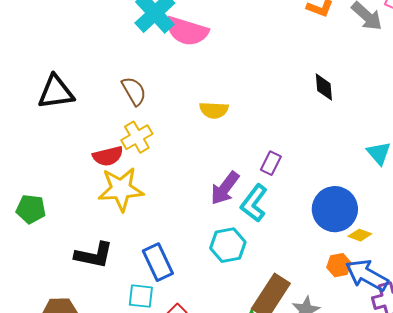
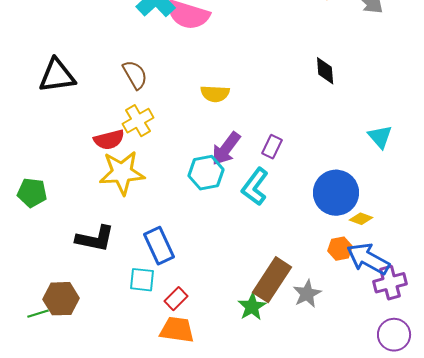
purple arrow: (225, 188) -> (226, 149), moved
cyan hexagon: (228, 245) -> (206, 173), moved

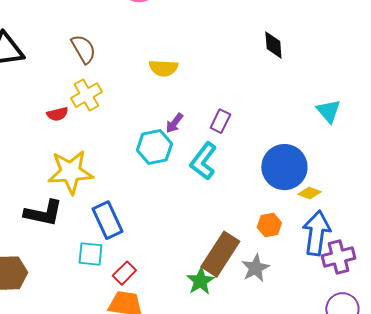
red semicircle: (109, 140) -> (57, 114), size x0.7
purple arrow: (226, 149) -> (174, 123), size x0.6
yellow star: (122, 173) -> (70, 172), moved
orange hexagon: (340, 249) -> (269, 225), moved
blue arrow: (368, 259) -> (316, 233), turned 69

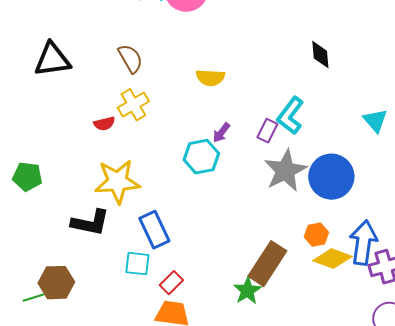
cyan L-shape: (203, 161) -> (290, 116), moved
yellow diamond: (309, 193) -> (332, 259), moved, size x1.6
gray star: (255, 268) -> (285, 171), moved, size x1.5

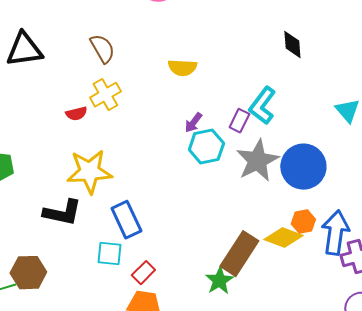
cyan hexagon: (201, 157) -> (206, 147), moved
orange hexagon: (316, 235) -> (303, 222), moved
yellow diamond: (332, 259) -> (283, 238), moved

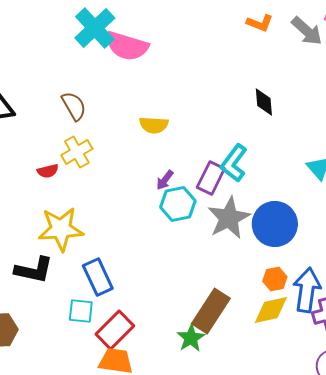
purple rectangle: (239, 121) -> (211, 178), size x1.4
yellow diamond: (283, 238) -> (271, 310), moved, turned -33
red rectangle: (143, 273) -> (115, 330), size x1.6

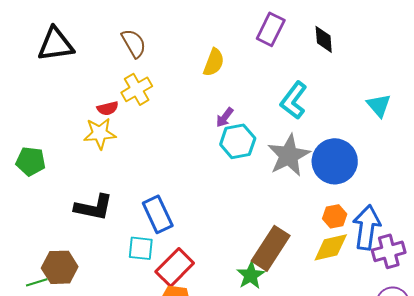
yellow semicircle: (154, 125) -> (214, 62), turned -72
purple rectangle: (211, 178) -> (271, 29), moved
yellow star: (61, 229) -> (100, 133), moved, size x0.7

